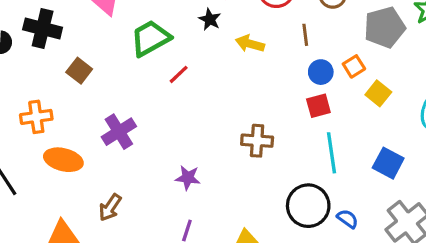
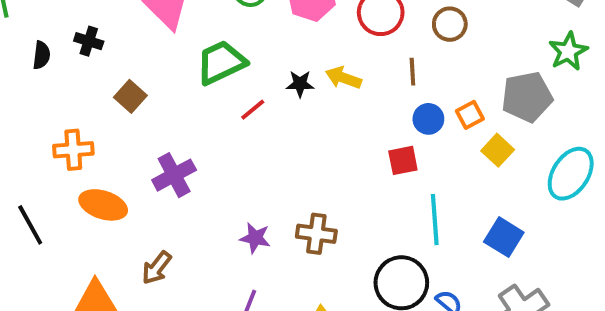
black star: (210, 19) -> (300, 84), moved, turned -30
gray pentagon: (385, 27) -> (527, 97), moved
black cross: (43, 29) -> (89, 41), size x0.6
red square: (318, 106) -> (403, 160), moved
brown cross: (257, 141) -> (316, 234), moved

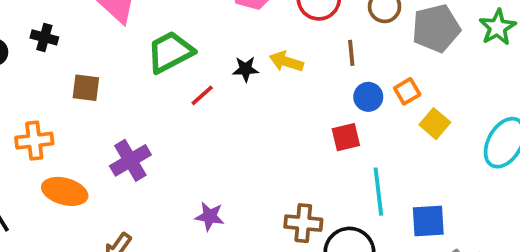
brown square: (130, 96) -> (86, 88), turned -32
gray pentagon: (527, 97) -> (436, 28), moved
brown cross: (316, 234) -> (303, 223), moved
blue square: (504, 237) -> (428, 221), moved, turned -33

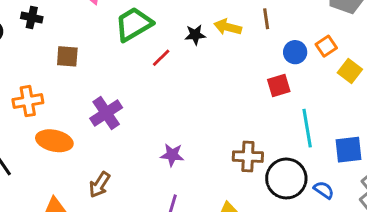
brown line: (351, 53) -> (266, 19), moved

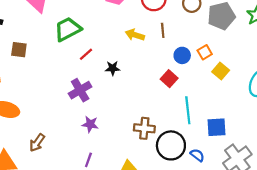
black star: (195, 35) -> (113, 68), moved
red square: (279, 86) -> (169, 79), turned -35
purple cross: (106, 113) -> (80, 90), moved

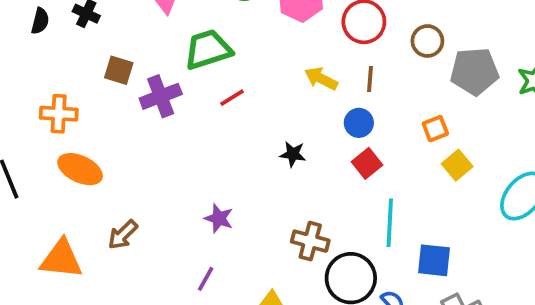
blue circle: (182, 55) -> (359, 123), moved
black star: (113, 68) -> (293, 154), moved
purple cross: (80, 90) -> (161, 96), moved

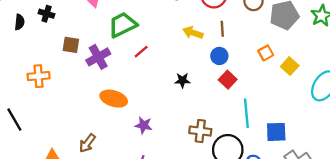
yellow square: (457, 165) -> (290, 66), moved
orange ellipse: (80, 169) -> (114, 99), moved

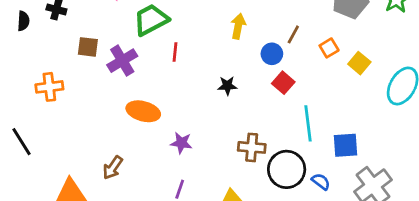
brown line: (222, 29) -> (293, 34), moved, turned 35
yellow arrow: (193, 33) -> (238, 26), turned 84
red line: (141, 52) -> (175, 52), turned -42

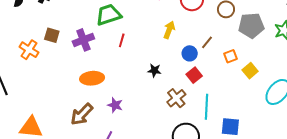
brown square: (88, 47) -> (52, 35), moved
orange cross: (49, 87) -> (29, 50), turned 30
orange ellipse: (143, 111) -> (92, 78), turned -30
brown cross: (252, 147) -> (176, 98), moved, turned 36
brown arrow: (113, 168) -> (82, 114), moved, size x1.4

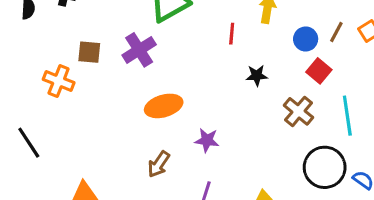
red line: (122, 40) -> (232, 34), moved
brown line: (207, 42) -> (336, 32), moved
brown arrow: (82, 114) -> (159, 164), size x0.7

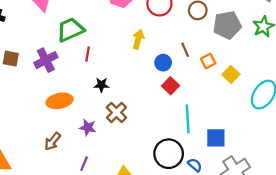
brown line: (336, 32) -> (185, 50), moved, turned -56
red line: (232, 34) -> (88, 54), moved
black star: (257, 75) -> (101, 85), moved
brown cross: (299, 111) -> (116, 112), moved

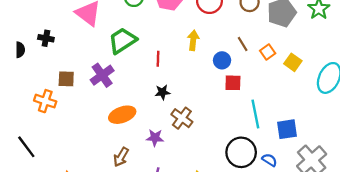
red line: (88, 54) -> (158, 59), moved
red square: (171, 86) -> (233, 83), turned -35

